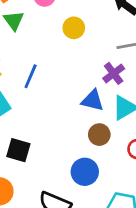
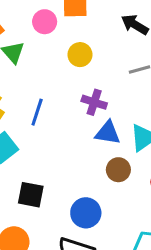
purple cross: (114, 73) -> (94, 102), moved, turned -30
blue circle: (85, 172) -> (86, 213), moved

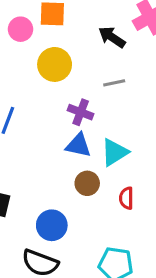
yellow circle: (80, 55) -> (55, 64), size x1.4
purple cross: (94, 102) -> (81, 112), moved

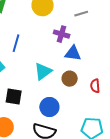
blue triangle: (78, 145) -> (73, 53), moved
cyan triangle: (115, 152) -> (43, 71), moved

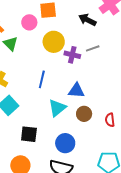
purple cross: (62, 34) -> (72, 55), moved
blue line: (16, 43) -> (42, 79), moved
blue triangle: (73, 53) -> (76, 91), moved

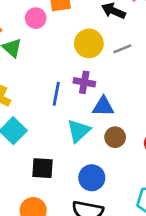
yellow circle: (54, 42) -> (89, 43), moved
purple cross: (72, 55) -> (84, 82), moved

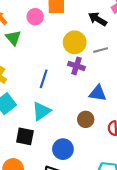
purple cross: (84, 82) -> (76, 66), moved
blue triangle: (103, 106) -> (98, 93), moved
cyan triangle: (79, 131) -> (41, 111), moved

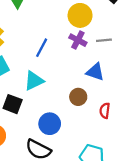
gray line: (101, 50) -> (104, 40), moved

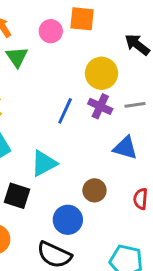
blue line: (42, 48) -> (65, 111), moved
brown circle: (78, 97) -> (94, 190), moved

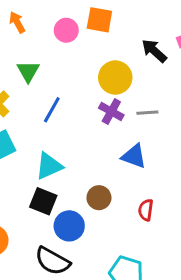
green triangle: (17, 57) -> (28, 71), moved
blue line: (65, 111) -> (52, 110), moved
black square: (17, 196) -> (43, 201), moved

